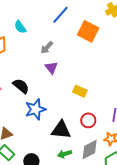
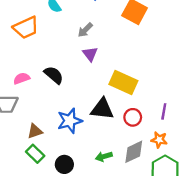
yellow rectangle: (80, 91) -> (123, 83), size x1.6
blue star: (35, 109) -> (70, 121), moved
black triangle: (61, 130) -> (102, 109), moved

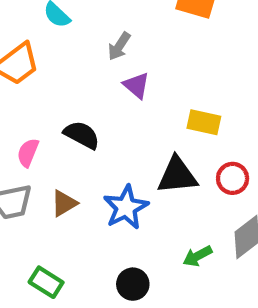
pink semicircle: (22, 78) -> (28, 153), turned -35
yellow rectangle: (123, 83) -> (204, 122), size x0.7
brown triangle: (35, 131) -> (64, 203), moved
green rectangle: (35, 154) -> (46, 282), moved

